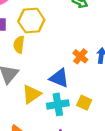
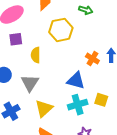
yellow hexagon: (31, 21) -> (61, 30), moved
yellow triangle: (32, 94) -> (44, 108), moved

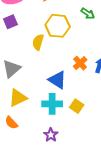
purple square: (16, 39) -> (10, 22), turned -32
yellow semicircle: (36, 55) -> (38, 42), moved

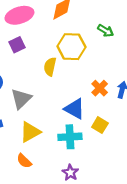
yellow square: (77, 106) -> (100, 125), moved

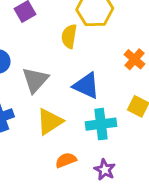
blue triangle: (75, 109) -> (86, 86), moved
orange semicircle: (24, 161) -> (66, 160), moved, turned 119

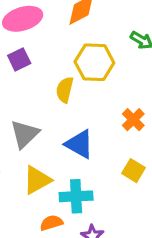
cyan cross: (101, 124) -> (76, 196), moved

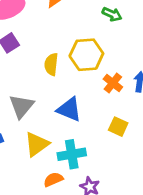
yellow hexagon: (94, 62) -> (86, 55), moved

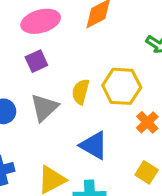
gray triangle: (22, 106) -> (44, 108), moved

